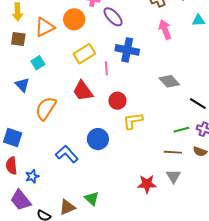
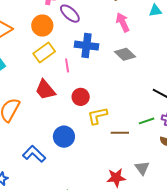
orange circle: (74, 19) -> (42, 26), moved
gray diamond: (169, 81) -> (125, 54), moved
brown line: (173, 152) -> (120, 133), moved

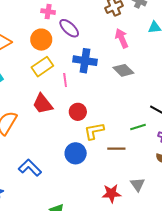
green line: (147, 121) -> (138, 127), moved
blue circle: (64, 137) -> (76, 153), moved

